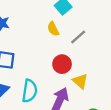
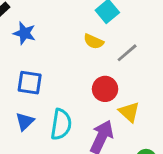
yellow semicircle: (53, 29) -> (94, 41), turned -40

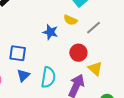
blue star: (24, 33) -> (50, 32), moved
blue square: (30, 83) -> (18, 53), moved

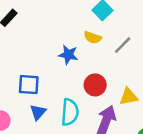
red circle: (78, 53) -> (95, 85), moved
yellow triangle: (95, 68) -> (129, 97), turned -49

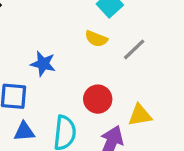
blue star: (68, 55) -> (43, 64), moved
blue triangle: (38, 112) -> (24, 132), turned 42

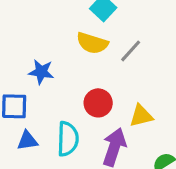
yellow semicircle: (96, 39) -> (92, 43), size x1.4

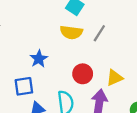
blue star: (41, 72) -> (39, 59), turned -30

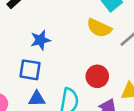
blue star: (39, 59) -> (40, 40), moved

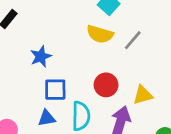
blue square: (30, 70) -> (55, 90), moved

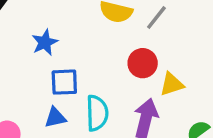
red circle: (106, 85) -> (143, 63), moved

